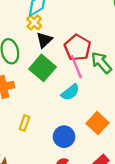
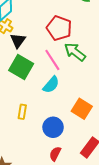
red pentagon: (78, 48) -> (59, 28), moved
yellow rectangle: (24, 123) -> (22, 112), moved

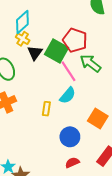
green square: (21, 67) -> (57, 51), moved
yellow rectangle: (22, 112) -> (46, 109), moved
red semicircle: (55, 154) -> (72, 163), turned 40

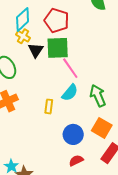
red pentagon: (75, 40) -> (57, 21), moved
green square: (57, 51) -> (58, 48), turned -30
green arrow: (90, 63) -> (98, 96), moved, turned 30
orange square: (98, 119) -> (102, 128), moved

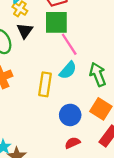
black triangle: (36, 50) -> (25, 31), moved
yellow rectangle: (49, 106) -> (45, 84), size x1.5

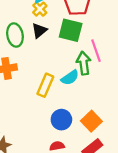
pink line: (69, 44) -> (96, 51), moved
green arrow: (98, 74) -> (84, 63), moved

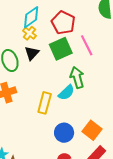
green square: (71, 30) -> (61, 49), turned -30
pink line: (96, 51) -> (87, 45), moved

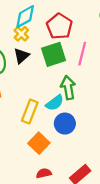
pink line: (87, 45) -> (82, 54), turned 35
orange square: (92, 130) -> (39, 143), moved
blue circle: (64, 133) -> (65, 124), moved

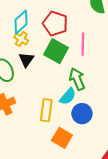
green square: (54, 54) -> (56, 51), turned -30

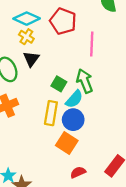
cyan diamond: (21, 22) -> (27, 19), turned 65
green square: (56, 51) -> (59, 84), moved, size x0.6
blue circle: (82, 114) -> (73, 120), moved

